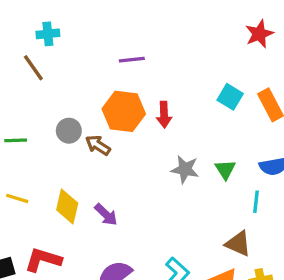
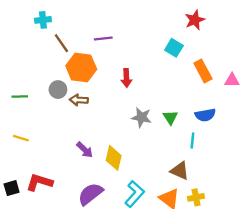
brown line: (33, 68) -> (61, 43), moved
cyan square: (230, 97) -> (174, 48), moved
orange hexagon: (124, 111) -> (81, 68), moved
brown arrow: (98, 145) -> (79, 100), turned -30
yellow diamond: (67, 206) -> (114, 158), moved

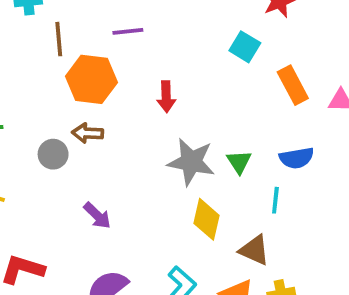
brown line: (61, 43) -> (59, 39), turned 30
gray circle: (58, 90) -> (53, 154), moved
gray star: (141, 117) -> (191, 162), size x1.4
yellow diamond: (114, 158) -> (206, 219), moved

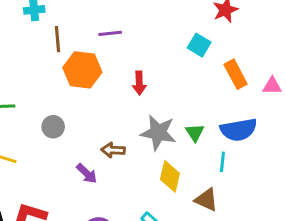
brown arrow: (88, 133) -> (113, 150), moved
blue semicircle: (297, 158) -> (239, 130), size x1.4

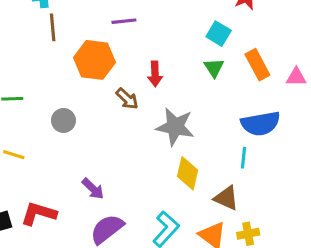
brown line: (58, 39) -> (53, 27), moved
green triangle: (195, 133) -> (214, 68), moved
brown arrow: (113, 150) -> (127, 99), moved, turned -140
purple arrow: (87, 173) -> (93, 189), moved

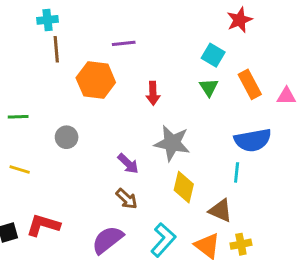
brown arrow: (127, 99) -> (127, 199), moved
purple arrow: (93, 189) -> (128, 164), moved

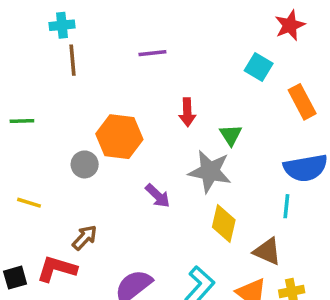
orange hexagon: (96, 80) -> (119, 137), moved
green triangle: (209, 87) -> (231, 135), moved
green line: (18, 117) -> (22, 121), moved
brown arrow: (127, 199) -> (85, 238), moved, turned -90

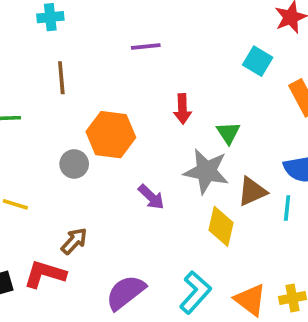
brown line: (72, 60) -> (61, 78), moved
brown triangle: (267, 251) -> (252, 192), moved, turned -48

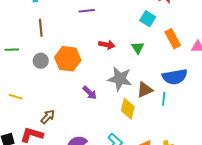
red arrow: (182, 109) -> (107, 45), turned -77
green triangle: (228, 133) -> (138, 48), moved
gray circle: (74, 164) -> (41, 61), moved

